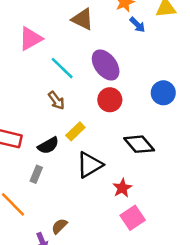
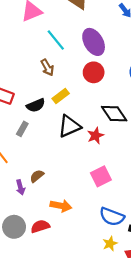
red star: (122, 188) -> (96, 136), moved

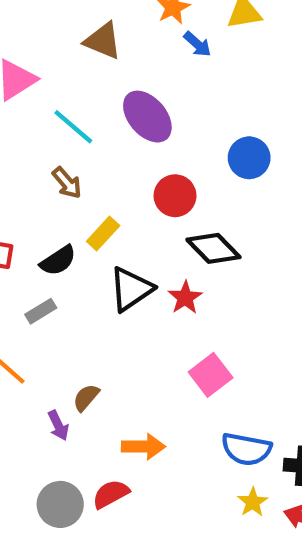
red circle: (94, 72) -> (175, 196), moved
gray rectangle: (22, 129) -> (41, 311), turned 40

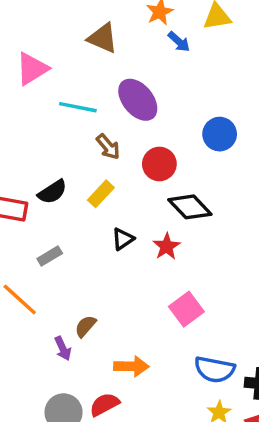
cyan line: (73, 127) -> (78, 107), turned -30
brown arrow: (67, 183) -> (108, 147), moved
black semicircle: (58, 261) -> (52, 192), moved
black triangle: (131, 289) -> (123, 239), size x0.6

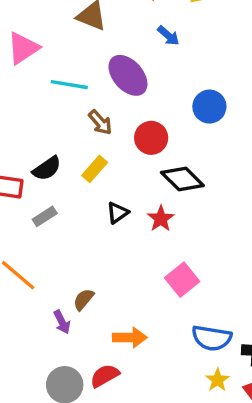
blue arrow: (179, 42) -> (168, 36), moved
gray rectangle: (50, 256) -> (45, 216), moved

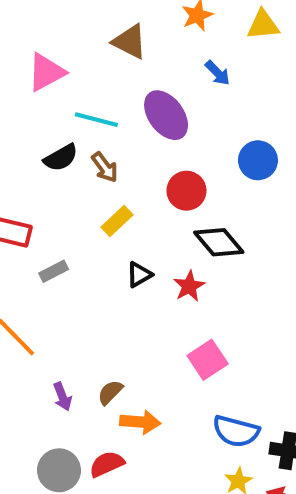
brown arrow: (100, 122) -> (105, 167), moved
black semicircle: (47, 169) -> (61, 158), moved
brown semicircle: (84, 299) -> (110, 392), moved

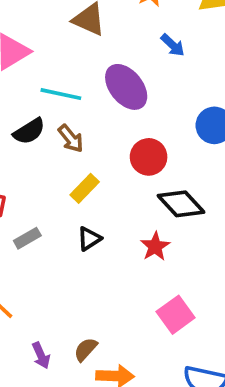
black triangle: (139, 275) -> (89, 239), moved

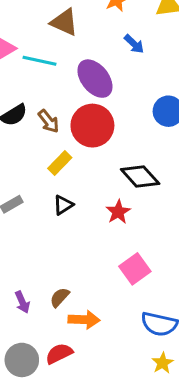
cyan line: (61, 94) -> (39, 61), moved
red circle: (149, 157) -> (92, 126), moved, size x1.4

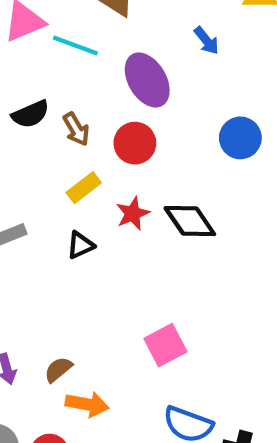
red circle: (92, 126) -> (135, 143), size x0.7
red star: (118, 212) -> (133, 214), moved

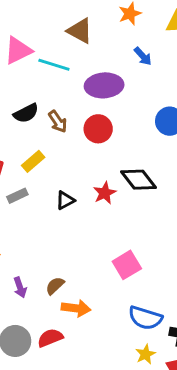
purple ellipse: (147, 80) -> (104, 85), turned -60
yellow rectangle: (84, 188) -> (33, 161), moved
red star: (133, 214) -> (105, 193), moved

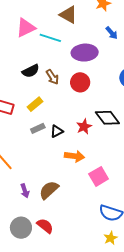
gray rectangle: (17, 196) -> (38, 128), moved
brown semicircle: (55, 286) -> (49, 190), size x1.5
orange arrow: (76, 308) -> (75, 156), moved
red semicircle: (50, 338) -> (45, 226), turned 60

